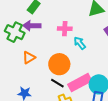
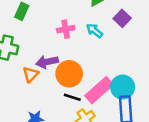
purple arrow: (32, 26) -> (47, 62), moved
cyan arrow: (80, 43) -> (94, 31), moved

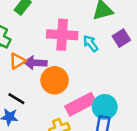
pink cross: (66, 29) -> (62, 35), size x1.6
orange triangle: (30, 74) -> (17, 61), moved
black line: (72, 97) -> (16, 99), moved

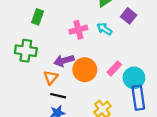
pink cross: (62, 35) -> (78, 30), size x0.7
orange triangle: (17, 61) -> (51, 77), moved
pink rectangle: (80, 104) -> (114, 68), moved, size x0.6

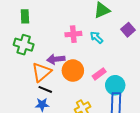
purple square: (129, 16) -> (128, 30), moved
green rectangle: (38, 17) -> (25, 16), moved, turned -32
orange triangle: (51, 77) -> (41, 72), size x1.5

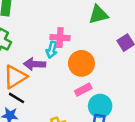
cyan arrow: (97, 37) -> (52, 50), moved, turned -128
orange circle: (73, 71) -> (81, 63), moved

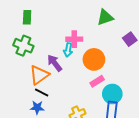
purple arrow: (35, 64) -> (55, 63), turned 54

